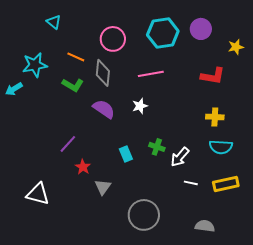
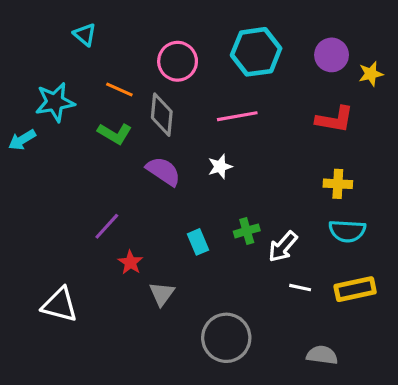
purple circle: (201, 29) -> (332, 55), moved
green cross: (157, 147) -> (247, 231), turned -35

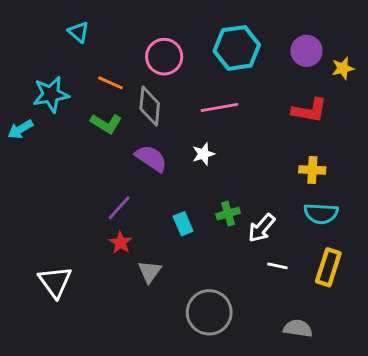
purple line: (107, 226) -> (119, 208), moved
yellow rectangle: (355, 289) -> (328, 267), turned -60
white triangle: (60, 305) -> (55, 282), turned 39

